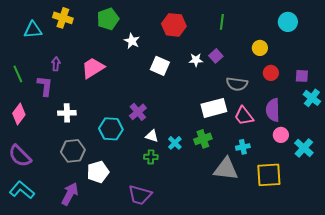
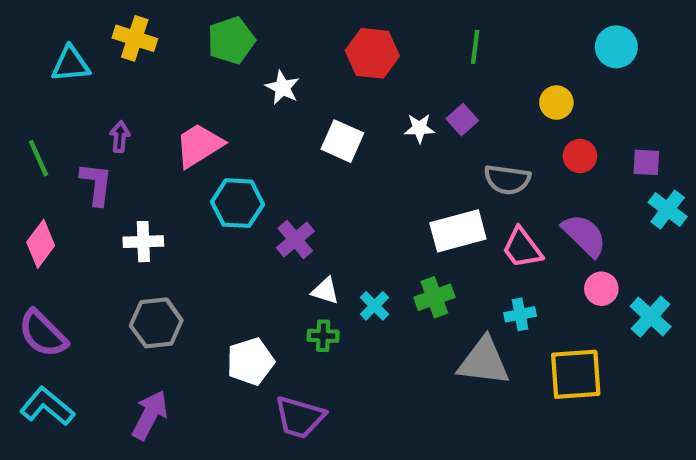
purple semicircle: (273, 110) -> (584, 235), turned 135
cyan hexagon: (111, 129) -> (238, 203), moved
white pentagon: (98, 172) -> (250, 361), moved

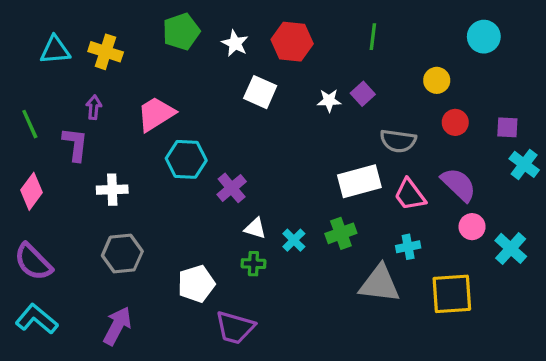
yellow cross: (135, 38) -> (106, 52), moved
white star: (282, 88) -> (235, 43), moved
white square: (342, 141) -> (260, 92), moved

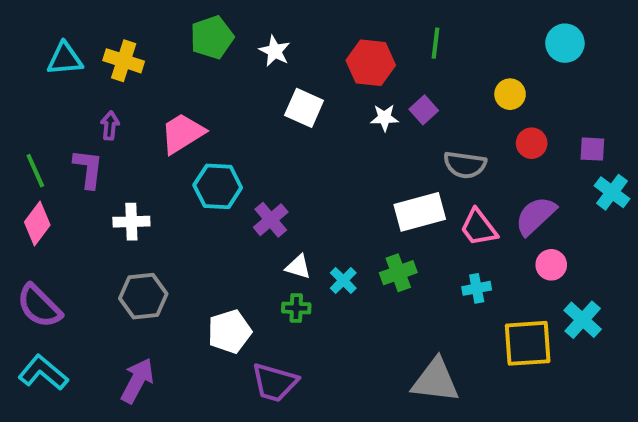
red hexagon: (292, 42) -> (371, 63), moved
green line: (30, 124) -> (35, 171), moved
purple semicircle: (459, 185) -> (536, 216), turned -87
cyan cross: (511, 248) -> (583, 320), moved
gray triangle: (380, 284) -> (435, 381), moved

